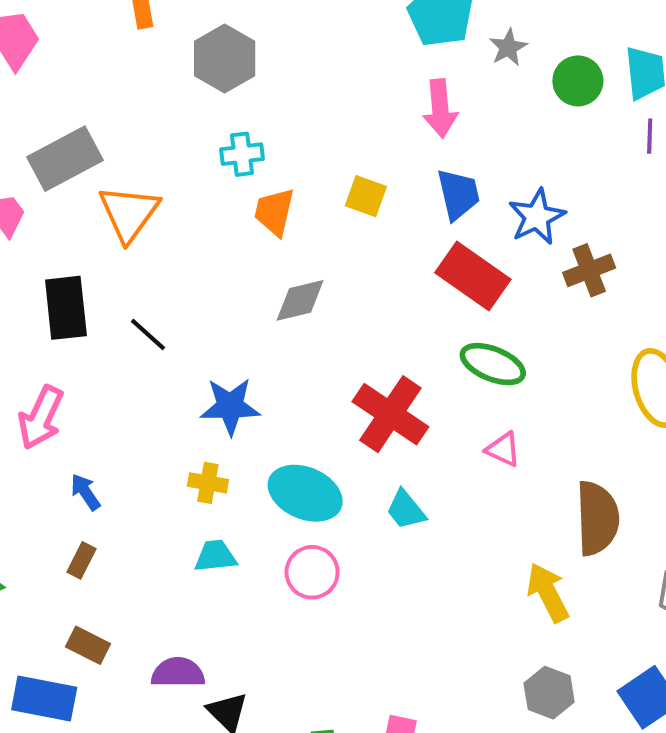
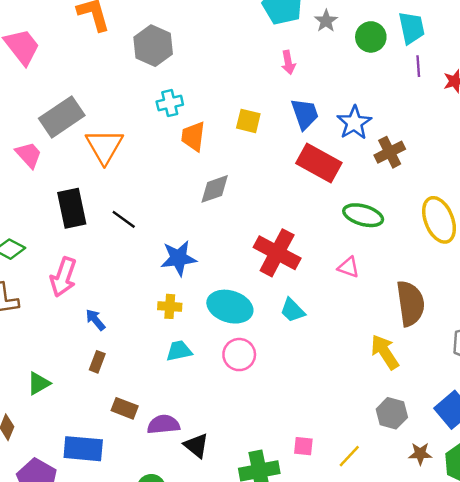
pink arrow: (440, 108) -> (288, 62), size x0.7
green ellipse: (493, 364) -> (363, 215), moved
brown rectangle: (88, 645) -> (125, 408), moved

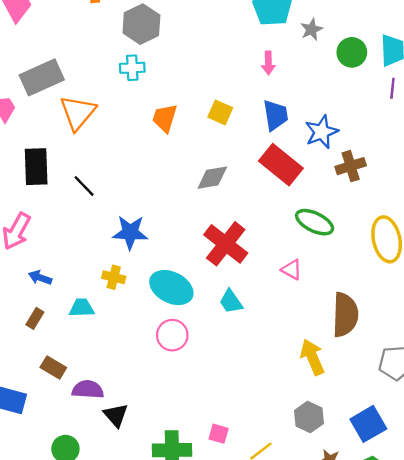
cyan cross: (170, 103) -> (132, 68), moved
gray diamond: (215, 189) -> (212, 178), moved
blue arrow: (95, 320) -> (40, 278), turned -40
cyan trapezoid: (179, 351) -> (82, 308), moved

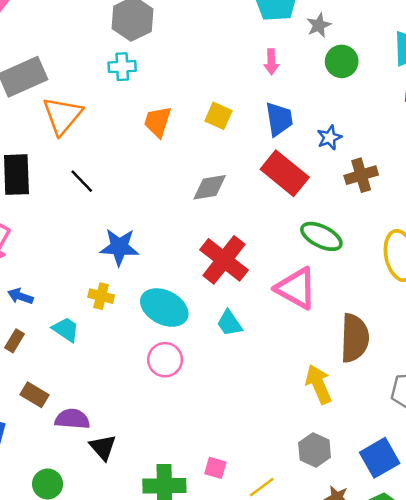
green circle: (352, 52) -> (342, 61), moved
blue star: (322, 132) -> (329, 138), size x0.7
black line: (84, 186) -> (82, 181), moved
pink triangle: (292, 270) -> (296, 288), size x1.8
cyan trapezoid: (82, 308) -> (66, 329), turned 36

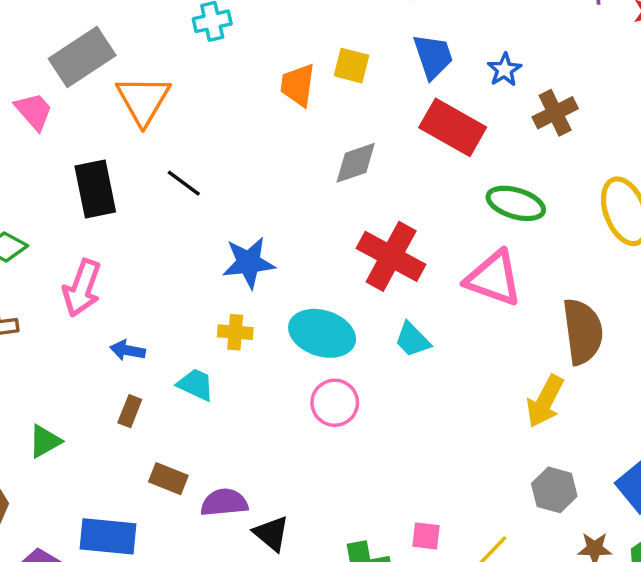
orange trapezoid: (158, 122) -> (298, 85), moved
yellow arrow: (319, 384) -> (545, 401), turned -120

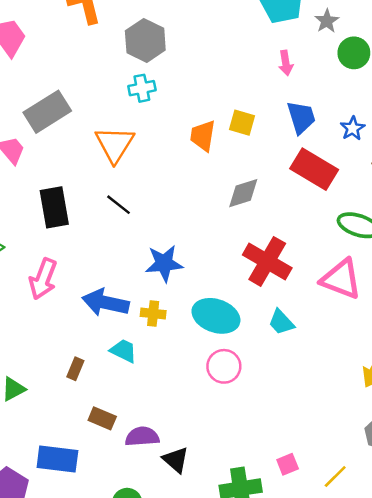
orange triangle: (143, 100) -> (115, 144), moved
blue arrow: (128, 350) -> (105, 303), moved, size x1.8
pink square: (426, 536) -> (288, 464), turned -30

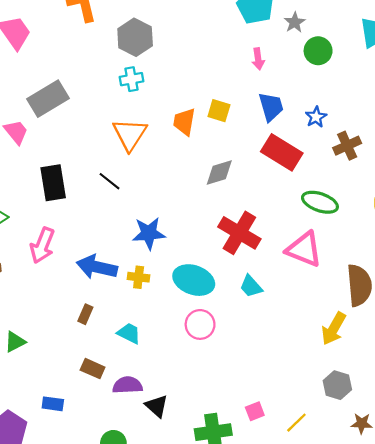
orange triangle: (115, 144) -> (130, 134), moved
cyan trapezoid: (124, 351) -> (129, 333), moved
brown rectangle: (75, 369) -> (85, 314), moved
blue rectangle: (57, 459) -> (53, 404), size x0.6

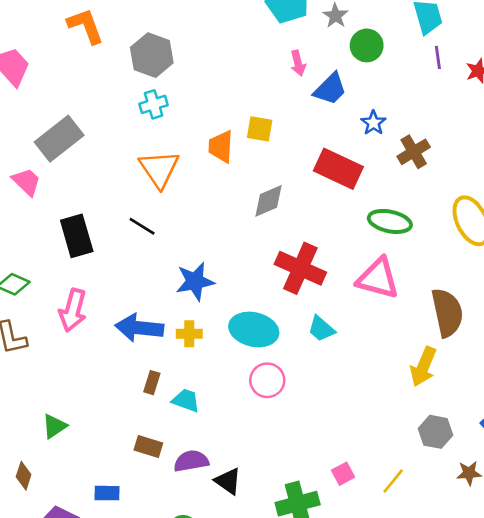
blue trapezoid: (271, 107) -> (330, 89), moved, turned 68
brown rectangle: (85, 314) -> (152, 383), moved

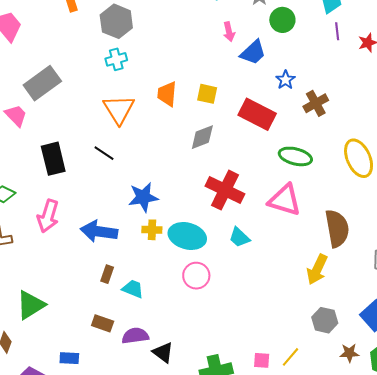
yellow square: (260, 129) -> (207, 94), moved
yellow cross: (189, 334) -> (152, 230), moved
green triangle: (54, 426) -> (31, 305), size x1.5
pink square: (343, 474) -> (262, 360), moved, turned 30

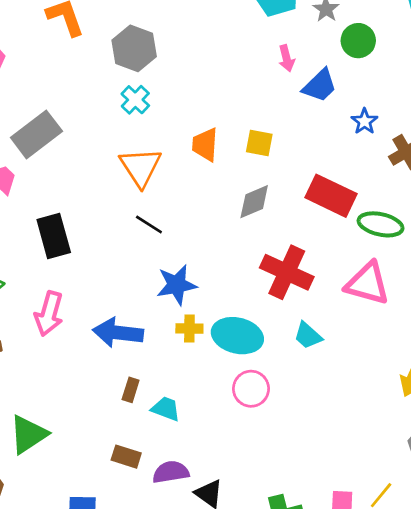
cyan cross: (116, 59) -> (135, 100), turned -30
red rectangle: (257, 114) -> (331, 196), moved
black line: (104, 153) -> (149, 225), moved

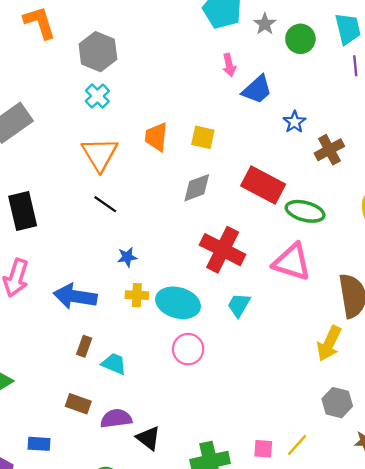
green circle: (358, 41) -> (300, 39), moved
blue star: (177, 285) -> (127, 257), size x0.6
cyan trapezoid: (308, 336) -> (239, 305), turned 76

